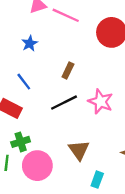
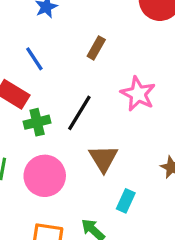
black line: (64, 103) -> (79, 113), moved, turned -36
green cross: (21, 142) -> (37, 122), moved

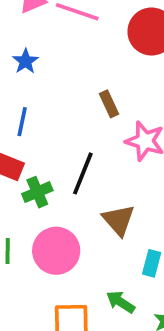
brown rectangle: (96, 48) -> (109, 104), moved, turned -45
blue line: (34, 59) -> (22, 122), turned 55

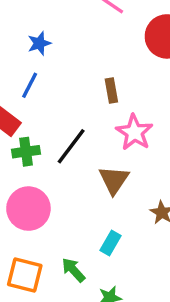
blue star: (25, 61) -> (39, 43), moved
brown triangle: (118, 220) -> (114, 180), moved

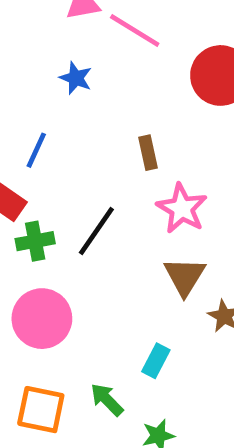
blue star: (39, 43) -> (76, 78), moved, turned -30
brown triangle: (114, 180) -> (185, 276), moved

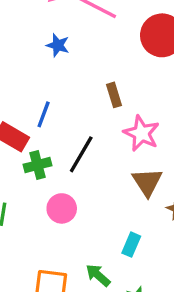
blue line: (36, 150) -> (44, 114), moved
pink circle: (42, 319) -> (62, 208), moved, size x0.7

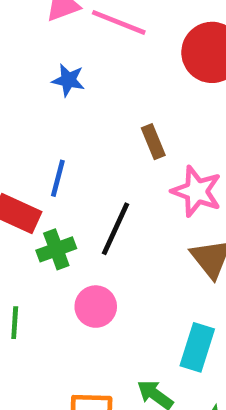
cyan rectangle: (131, 245) -> (197, 347), size x1.4

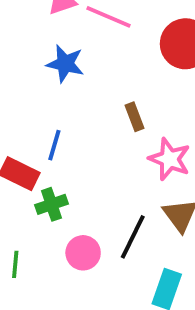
blue star: (68, 80) -> (65, 64), size x1.4
black line: (116, 229) -> (133, 237), moved

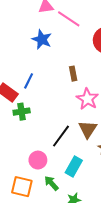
pink circle: (83, 253) -> (38, 160), moved

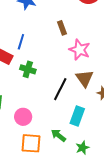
green cross: (22, 112) -> (28, 69), moved, turned 35
pink circle: (38, 160) -> (23, 117), moved

